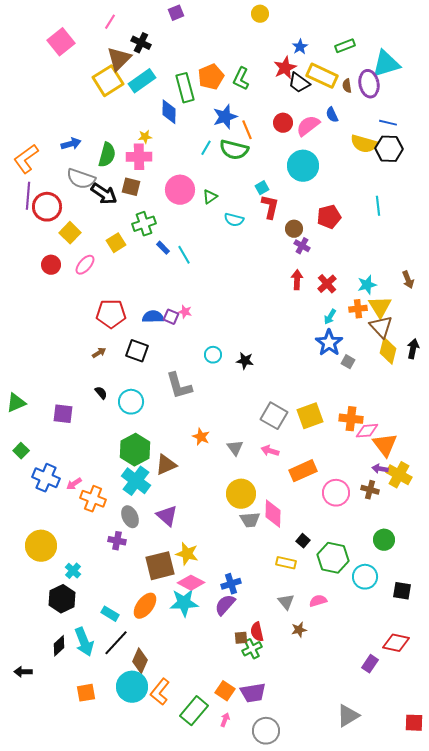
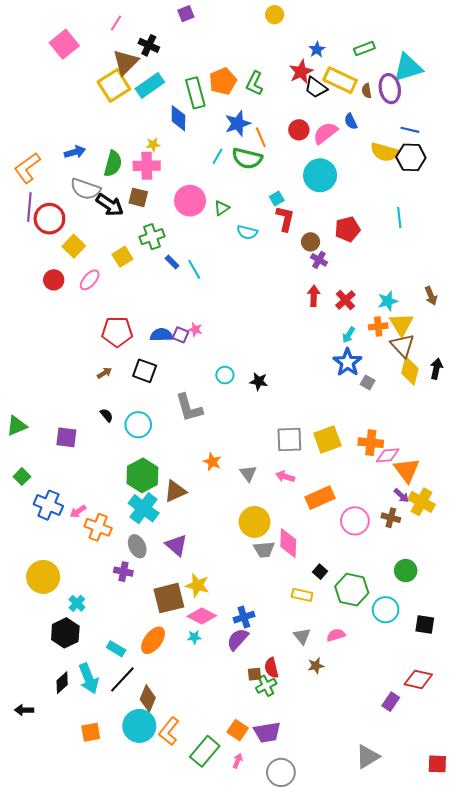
gray square: (274, 416) -> (289, 440), turned -32
purple arrow: (380, 469) -> (401, 496), turned -147
cyan star: (184, 603) -> (194, 637), size x0.5

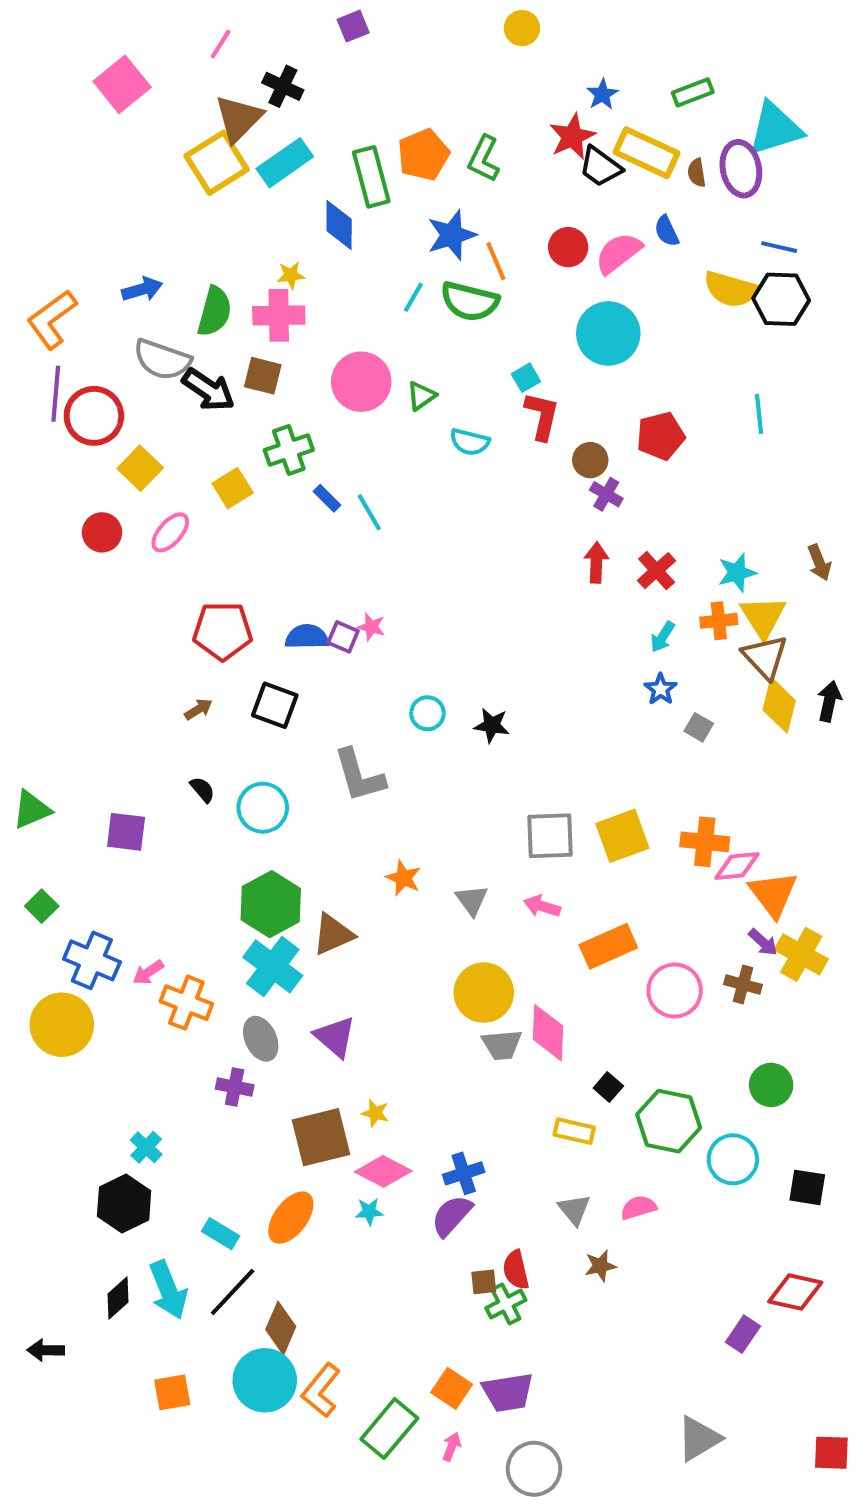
blue star: (348, 362) -> (661, 689), size x0.6
yellow circle: (43, 577) -> (62, 1025), moved
yellow star: (197, 585) -> (375, 1113), size x0.6

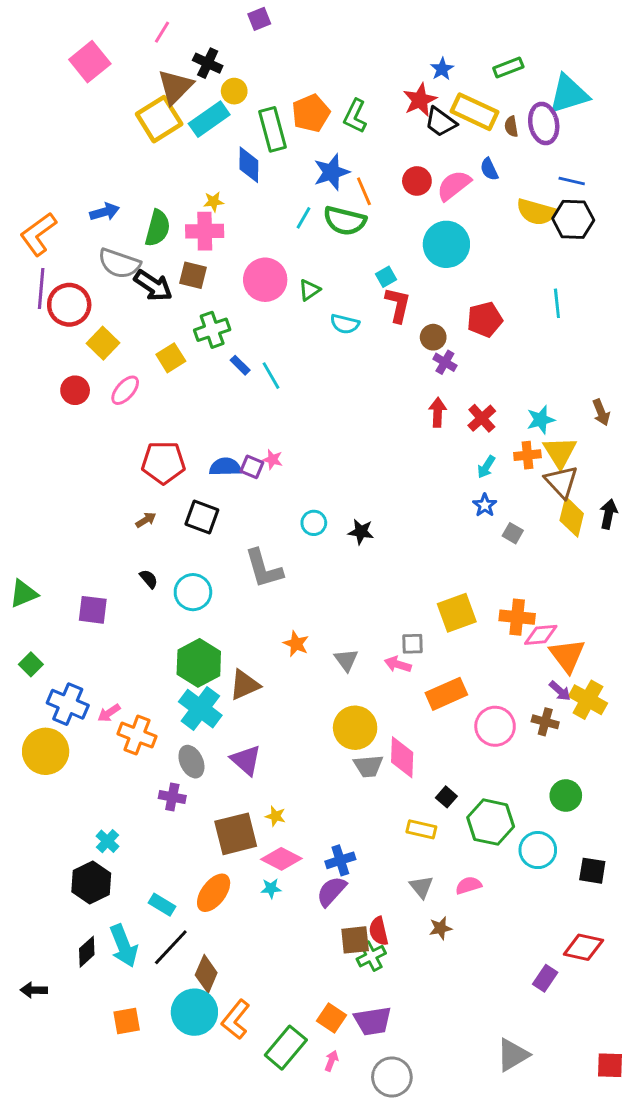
yellow circle: (522, 28) -> (234, 91), moved
gray square: (550, 836) -> (413, 644), moved, size x0.6
brown square: (484, 1282) -> (355, 940), size x1.5

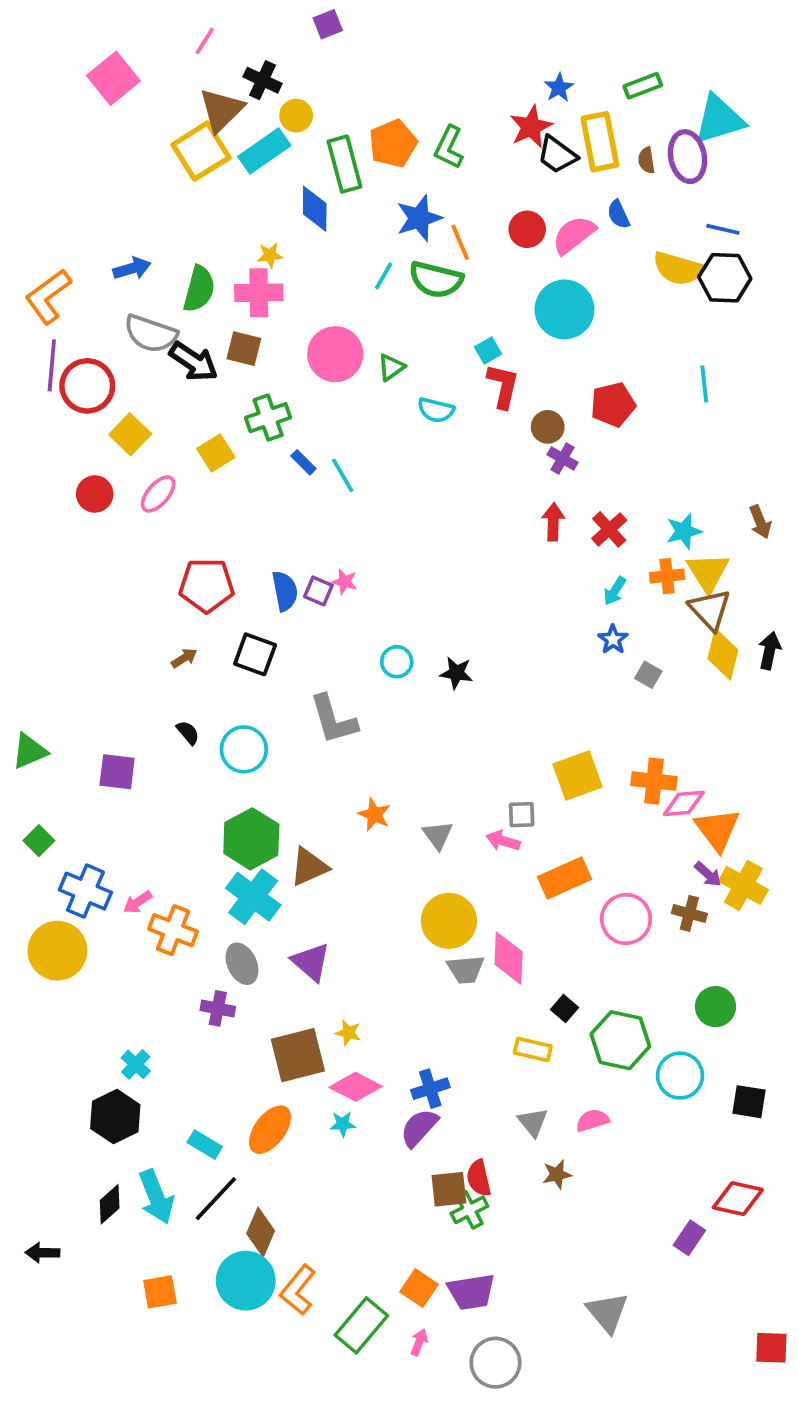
yellow rectangle: (474, 112) -> (600, 142), turned 54
blue semicircle: (225, 467) -> (285, 591), turned 80
gray triangle: (513, 1055) -> (607, 1312), moved, turned -39

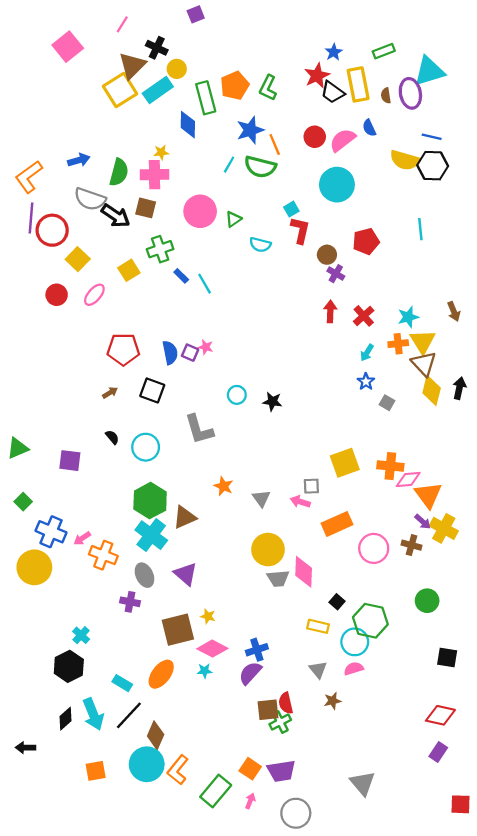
cyan circle: (680, 1076) -> (355, 642), moved
purple rectangle: (689, 1238) -> (438, 752), moved

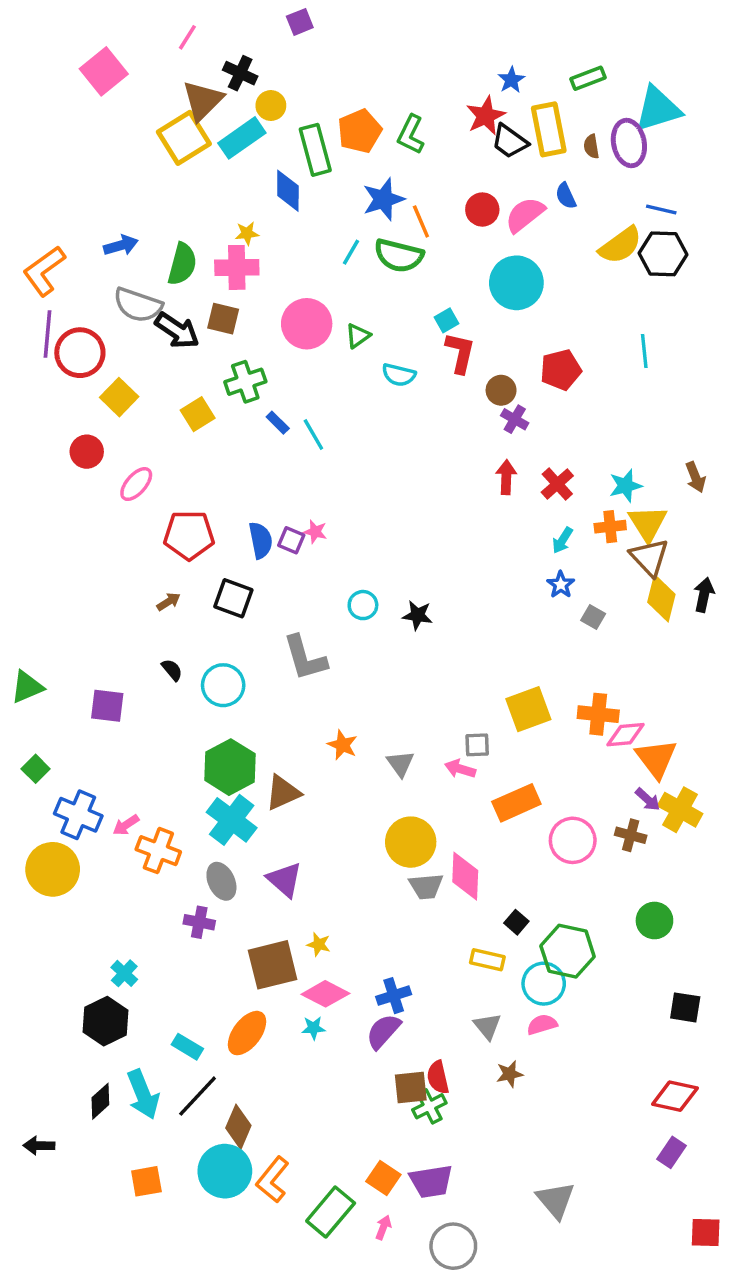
yellow semicircle: (405, 160) -> (620, 245), turned -52
pink ellipse: (94, 295) -> (136, 484), moved

